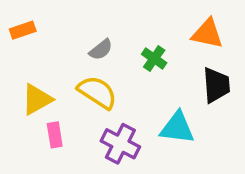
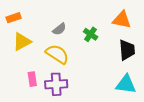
yellow triangle: (37, 99) -> (22, 42), moved
cyan triangle: (177, 128) -> (126, 84), moved
purple cross: (120, 144) -> (56, 84), moved, turned -30

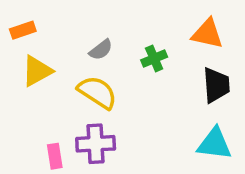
green cross: (91, 34) -> (154, 59), turned 32
pink rectangle: (32, 79) -> (55, 156), moved

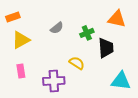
black trapezoid: (216, 85) -> (106, 48), moved
yellow semicircle: (97, 92) -> (77, 63), moved, size x0.7
pink rectangle: (55, 156) -> (21, 71), moved

